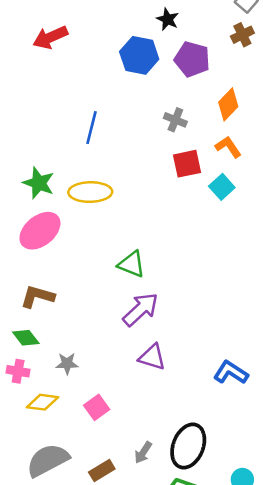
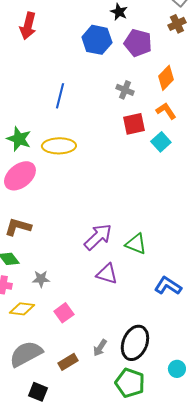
red arrow: (50, 37) -> (28, 26), turned -52
green triangle: (132, 264) -> (136, 244), moved

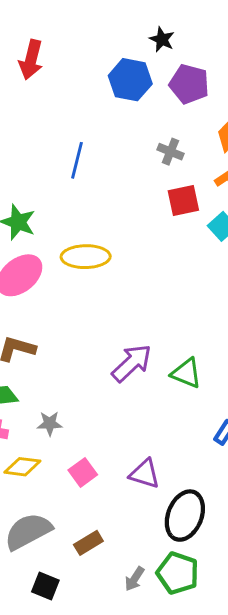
yellow ellipse: (59, 146) -> (86, 257), moved
purple triangle: (107, 274) -> (145, 474), moved
gray arrow: (100, 348) -> (135, 579), moved

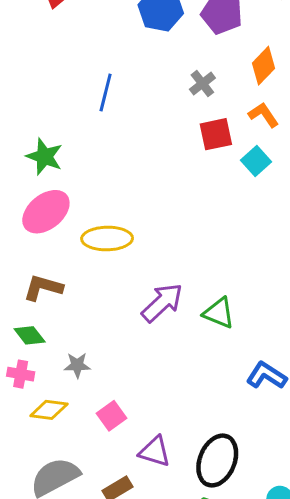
gray cross: (170, 152) -> (202, 84), turned 30
yellow ellipse: (86, 257) -> (107, 239), moved
purple triangle: (145, 474) -> (155, 452), moved

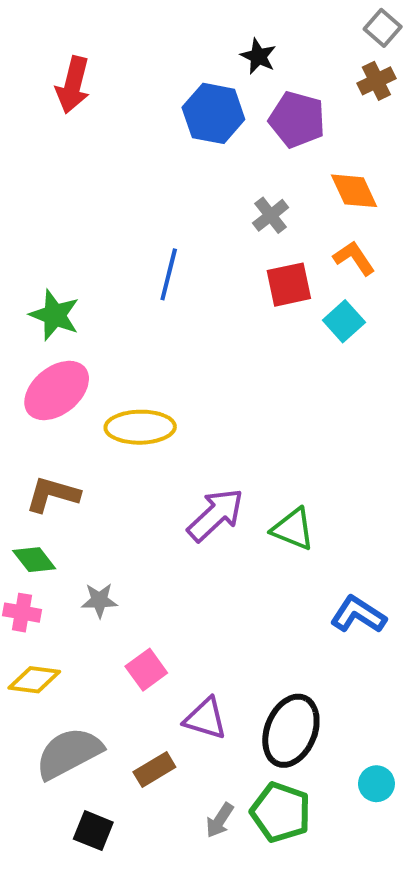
orange diamond: (263, 66) -> (354, 191), turned -69
blue line: (106, 92) -> (169, 274), moved
yellow diamond: (49, 410) -> (34, 680), moved

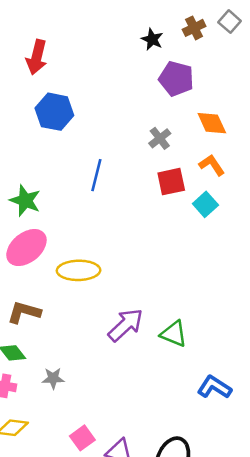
brown cross: (376, 81) -> (194, 28), moved
blue hexagon: (213, 113) -> (54, 112), moved
pink square: (146, 670) -> (82, 438), moved

